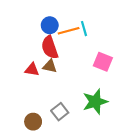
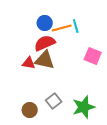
red semicircle: (50, 47) -> (45, 43), turned 85
brown triangle: (50, 66) -> (45, 60), size x1.5
green star: (95, 102) -> (84, 107), moved

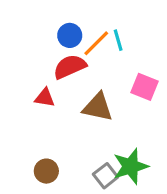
orange line: (62, 28) -> (96, 43), turned -30
brown triangle: (45, 60) -> (98, 107), moved
gray square: (54, 101) -> (106, 176), moved

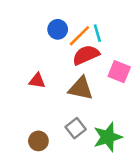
red semicircle: (70, 67) -> (86, 55), moved
gray square: (106, 176) -> (76, 128), moved

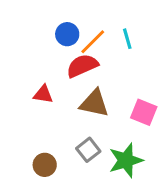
cyan line: (97, 33) -> (127, 39), moved
red semicircle: (86, 55) -> (82, 66), moved
pink square: (119, 72) -> (144, 112), moved

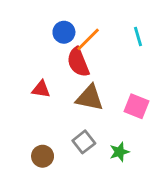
cyan line: (127, 39) -> (138, 36), moved
red semicircle: (82, 66) -> (78, 62), turned -88
green star: (126, 160) -> (119, 152), size x0.6

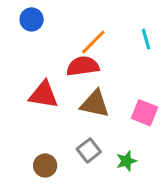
blue circle: (64, 32) -> (32, 19), moved
red semicircle: (78, 62) -> (83, 66), turned 104
red triangle: (41, 89) -> (44, 95), size x1.5

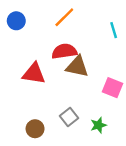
blue circle: (32, 19) -> (16, 21), moved
orange line: (93, 42) -> (64, 17), moved
brown triangle: (95, 104) -> (77, 67), moved

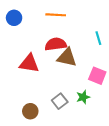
orange line: (64, 17) -> (56, 15), turned 48
cyan line: (114, 30) -> (98, 38), moved
green star: (98, 125) -> (83, 97), moved

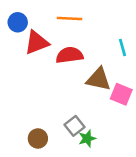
brown triangle: (67, 57) -> (99, 79), moved
red triangle: (29, 64) -> (37, 43), moved, turned -30
green star: (83, 97) -> (87, 138), moved

